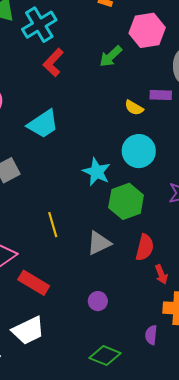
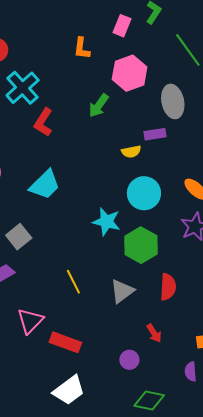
yellow semicircle: (134, 108) -> (131, 152), turned -30
red arrow: (161, 274) -> (154, 333), moved
purple circle: (98, 301) -> (129, 360), moved

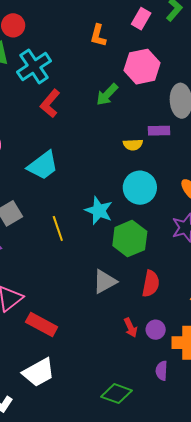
yellow line: (73, 282) -> (58, 228), moved
purple circle: (129, 360) -> (156, 330), moved

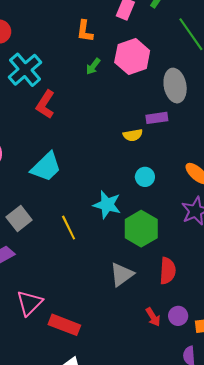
green arrow: (107, 95) -> (93, 66), moved, size x0.7
cyan circle: (140, 188) -> (145, 177), size x0.6

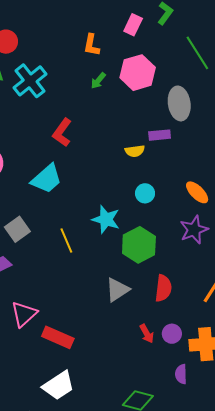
red L-shape: (45, 104) -> (62, 133), moved

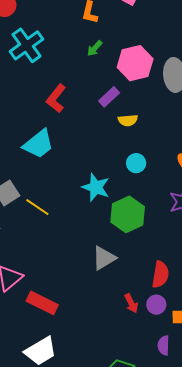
pink hexagon: (138, 73) -> (135, 63), moved
purple rectangle: (160, 135) -> (109, 97), moved, turned -40
yellow line: (66, 241) -> (37, 207), moved, turned -35
red semicircle: (163, 288) -> (160, 274), moved

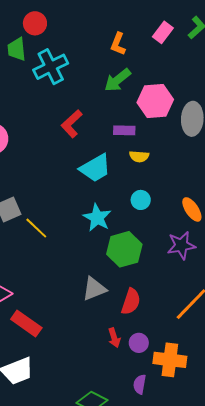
green arrow: (95, 48) -> (118, 80), size x1.6
purple rectangle: (109, 97) -> (124, 130), turned 35
cyan trapezoid: (38, 144) -> (95, 168), moved
red semicircle: (160, 274) -> (131, 302), moved

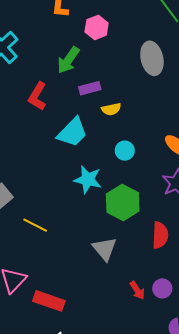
green arrow: (118, 80) -> (68, 60), moved
pink hexagon: (155, 101) -> (97, 27), moved, size x0.7
yellow line: (36, 228) -> (35, 225), moved
gray triangle: (94, 289) -> (105, 249), turned -32
red semicircle: (131, 302) -> (160, 235), moved

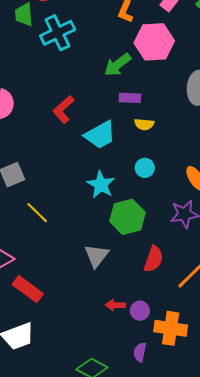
pink hexagon: (97, 27) -> (154, 42), size x1.6
red L-shape: (37, 96) -> (63, 109), moved
red arrow: (137, 290) -> (115, 305), turned 108

